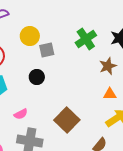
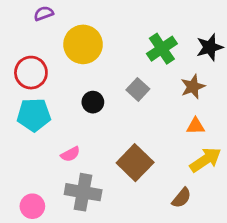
yellow circle: (30, 36) -> (83, 44), size x1.4
gray square: (47, 50) -> (138, 89), moved, turned -35

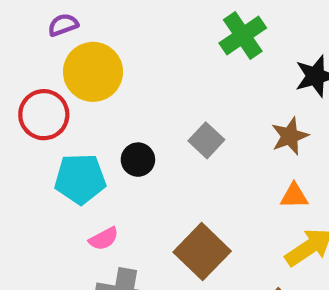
yellow circle: (83, 44) -> (93, 72), moved
green cross: (162, 49) -> (243, 35), moved
cyan pentagon: (34, 115) -> (80, 179), moved

